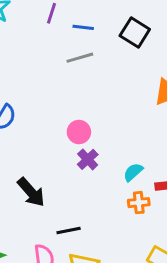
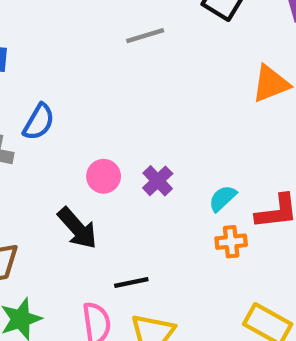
pink circle: (79, 132) -> (104, 176), moved

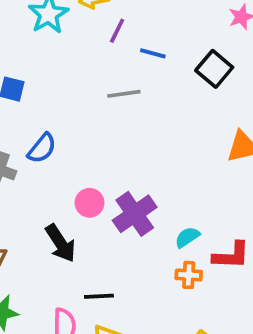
gray line: (145, 36) -> (124, 94), moved
purple cross: (158, 181) -> (135, 214), size x1.6

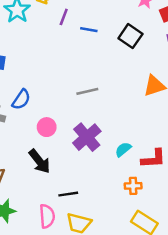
gray line: (124, 94) -> (87, 91), moved
pink circle: (90, 203) -> (47, 127), moved
orange cross: (189, 275) -> (133, 186), moved

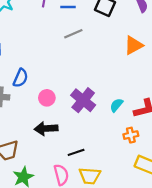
gray line: (87, 91) -> (73, 34), moved
black arrow: (39, 161) -> (46, 129), turned 135

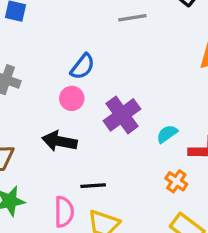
blue semicircle: (21, 78) -> (83, 66), moved
orange cross: (131, 135) -> (176, 181), turned 32

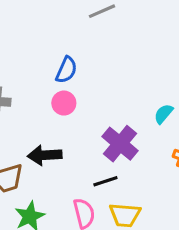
purple cross: (122, 115) -> (120, 144), moved
black arrow: (59, 141) -> (45, 155), moved

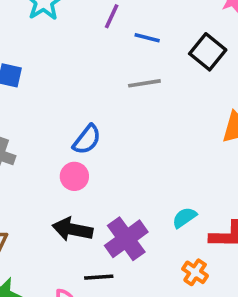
black arrow: (45, 155) -> (72, 229), moved

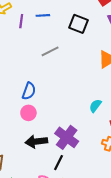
blue line: (147, 38) -> (43, 15), moved
cyan semicircle: (184, 218) -> (95, 106), moved
black line: (99, 277) -> (59, 163), turned -42

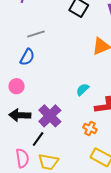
gray line: (50, 51) -> (36, 34), moved
blue semicircle: (29, 91) -> (27, 57), moved

